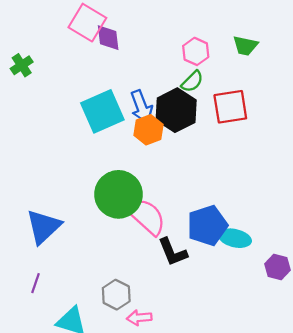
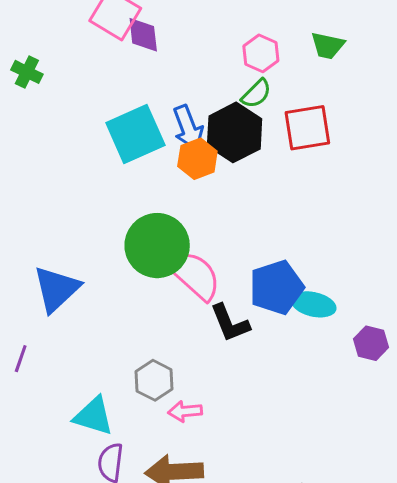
green cross: (22, 65) -> (27, 72), turned -30
purple line: (35, 283) -> (21, 359), moved

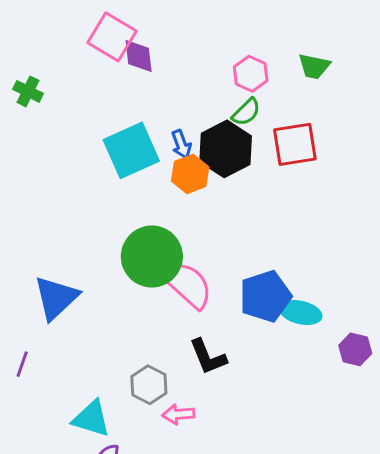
blue arrow: (188, 128) -> (181, 144), size x0.7
black L-shape: (230, 323) -> (208, 357), moved

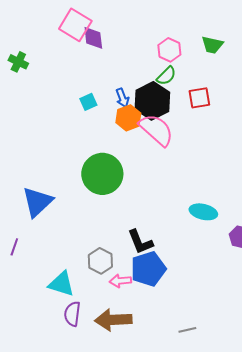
red square: (295, 144) -> (199, 98), size x0.7
cyan square: (131, 150) -> (88, 102), size x0.5
pink semicircle: (187, 285) -> (156, 130), moved
blue pentagon: (265, 296) -> (148, 269), moved

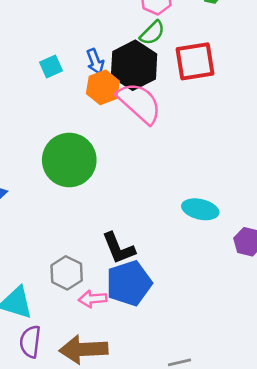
red square: (199, 98) -> (195, 61), size x1.4

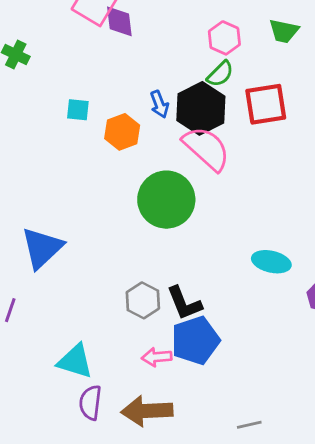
cyan square: (51, 67) -> (78, 110), moved, turned 30
orange hexagon: (103, 87) -> (122, 132), moved
green circle: (69, 160) -> (166, 200), moved
gray hexagon: (67, 273) -> (143, 300), moved

